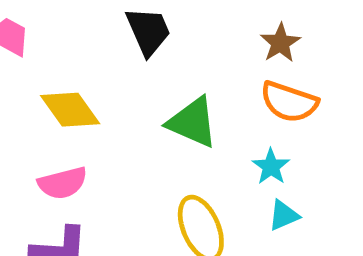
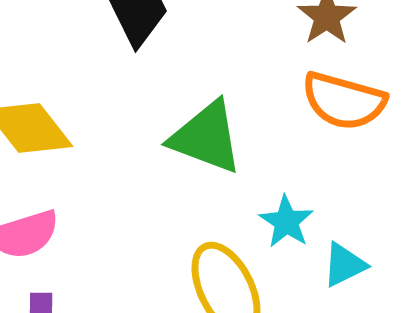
cyan star: (271, 167) -> (286, 222), moved

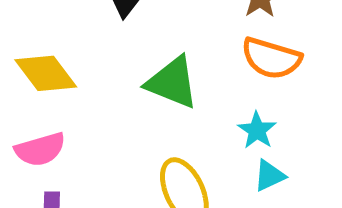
cyan star: (286, 222) -> (257, 130), moved

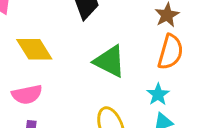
orange semicircle: (271, 58) -> (170, 52), turned -96

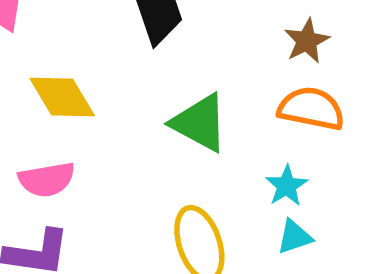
orange semicircle: (170, 52) -> (311, 109), turned -96

